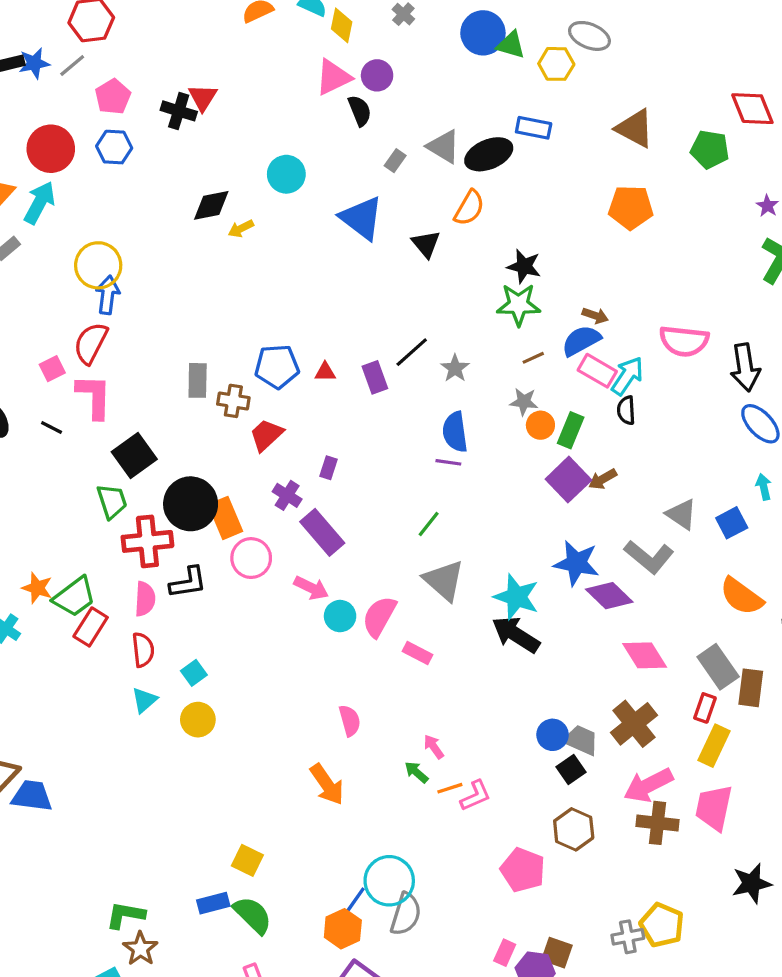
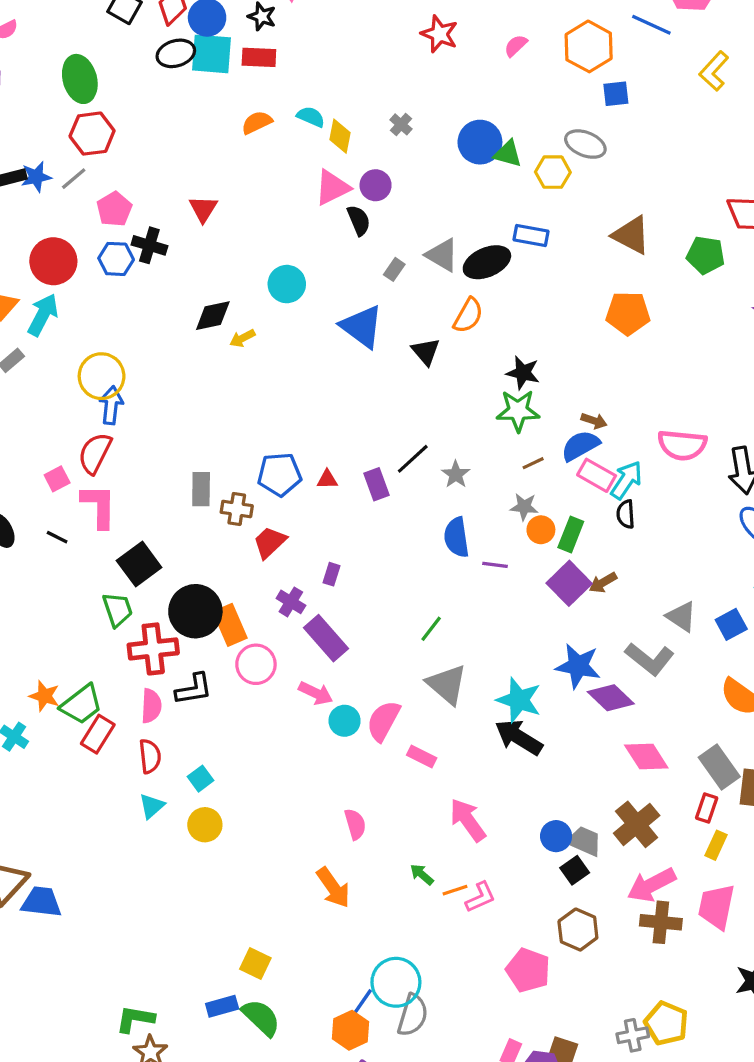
black cross: (179, 111) -> (149, 245), moved
purple line: (448, 462) -> (495, 565), moved
yellow rectangle: (714, 746) -> (716, 845), size x0.7
pink arrow: (434, 747) -> (468, 820), moved, size x1.8

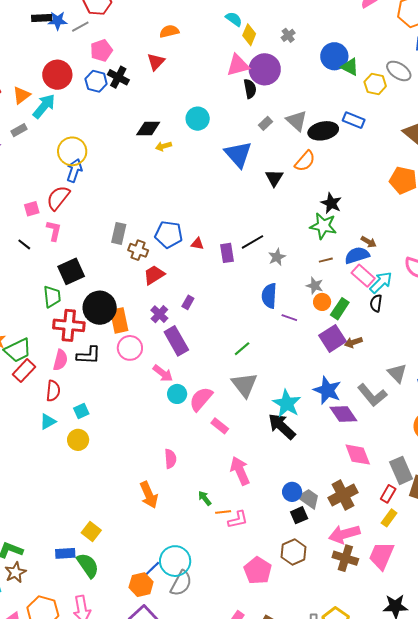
orange semicircle: (257, 122) -> (169, 31), moved
purple circle: (376, 185) -> (265, 69), size x1.6
pink L-shape: (99, 506) -> (54, 231), size x0.7

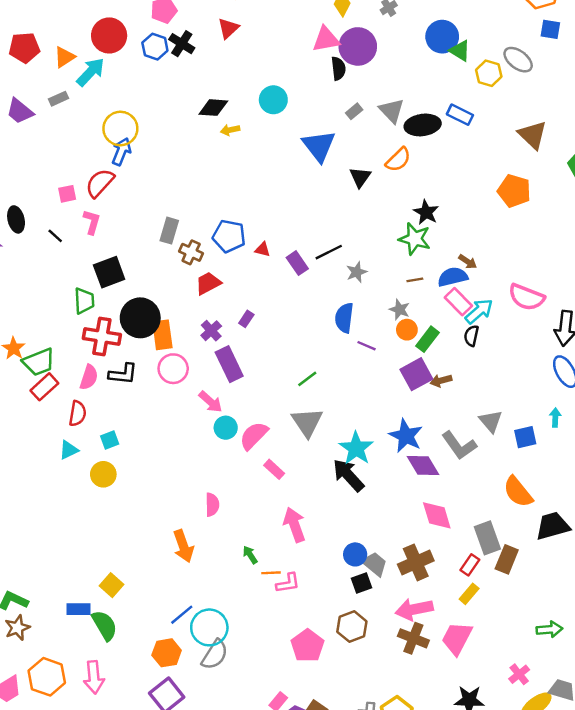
purple rectangle: (227, 253) -> (297, 263), turned -30
blue line: (151, 570) -> (182, 615), moved

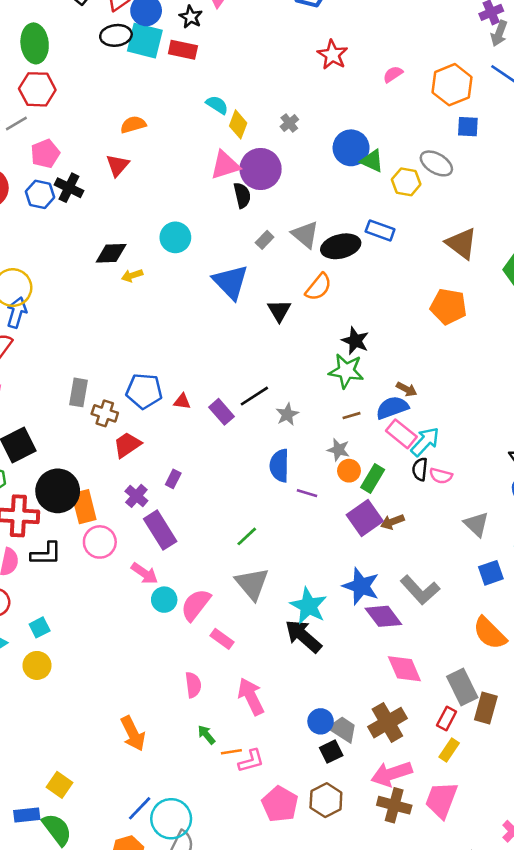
pink semicircle: (526, 297) -> (441, 476), moved, size x0.6
gray triangle: (491, 421) -> (476, 524), moved
pink semicircle: (212, 505) -> (193, 685), moved
pink pentagon: (307, 646) -> (280, 804), moved

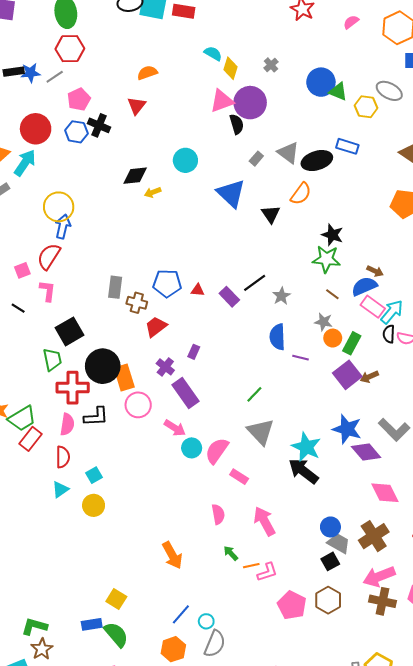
brown line: (352, 416) -> (332, 294), turned 56
blue circle: (321, 721) -> (330, 527), moved
cyan circle: (171, 819) -> (206, 621), size x0.5

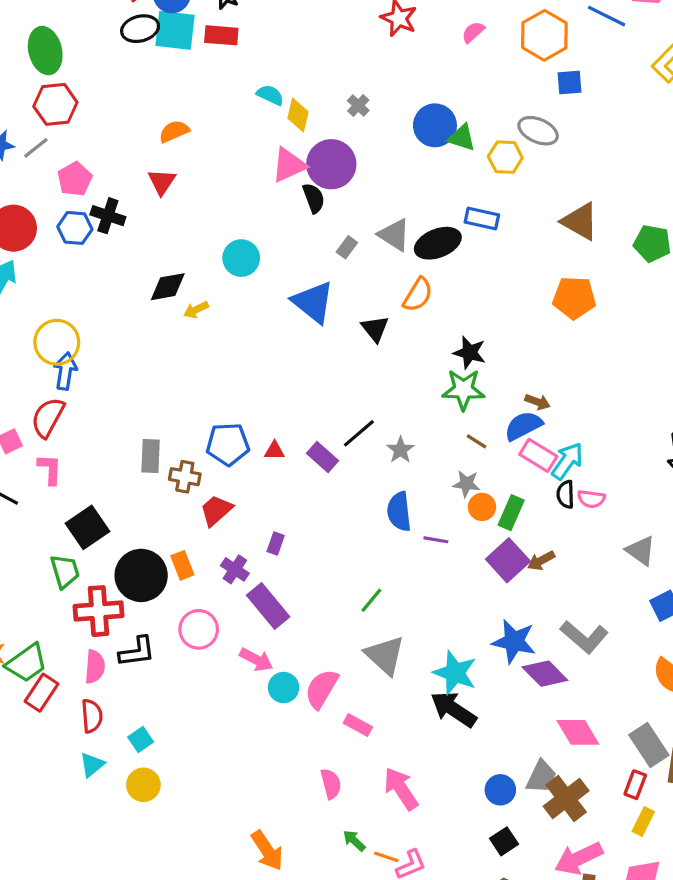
orange rectangle: (124, 377) -> (182, 565), moved, size x0.7
gray trapezoid: (339, 543) -> (541, 777), moved, turned 90
orange line: (251, 566) -> (386, 857), turned 35

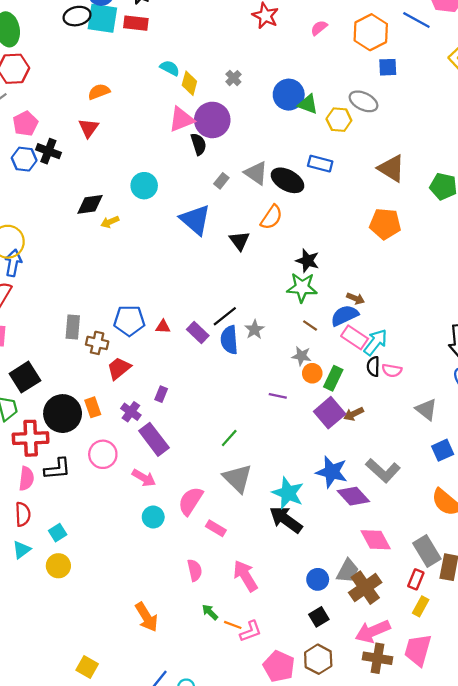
black ellipse: (438, 243) -> (287, 180), turned 48
blue semicircle: (399, 512) -> (229, 340), moved
cyan circle: (284, 688) -> (153, 517), moved

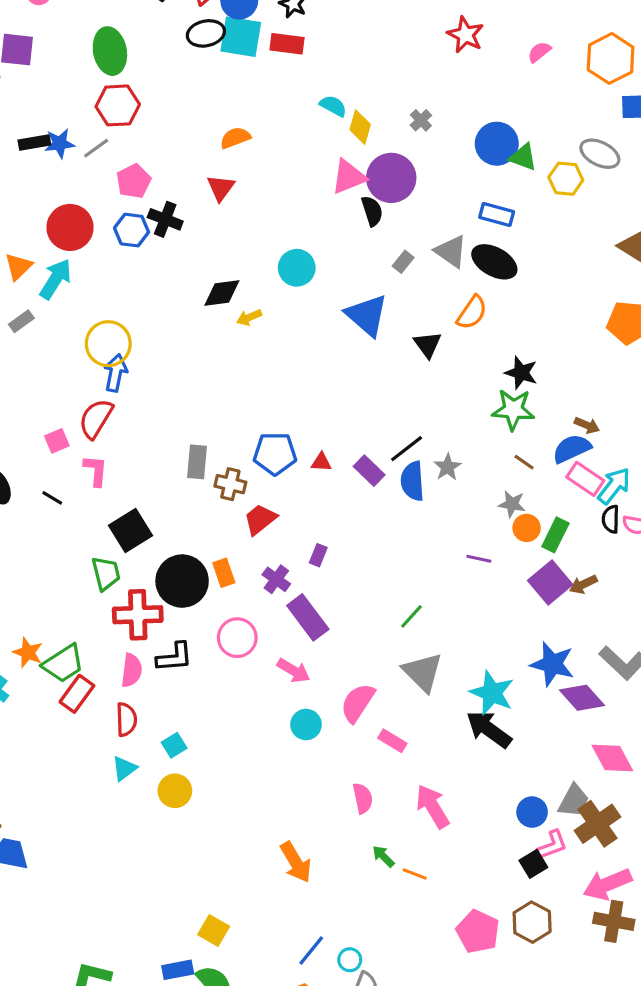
blue rectangle: (320, 164) -> (497, 214), moved
pink L-shape: (251, 631) -> (552, 845), moved

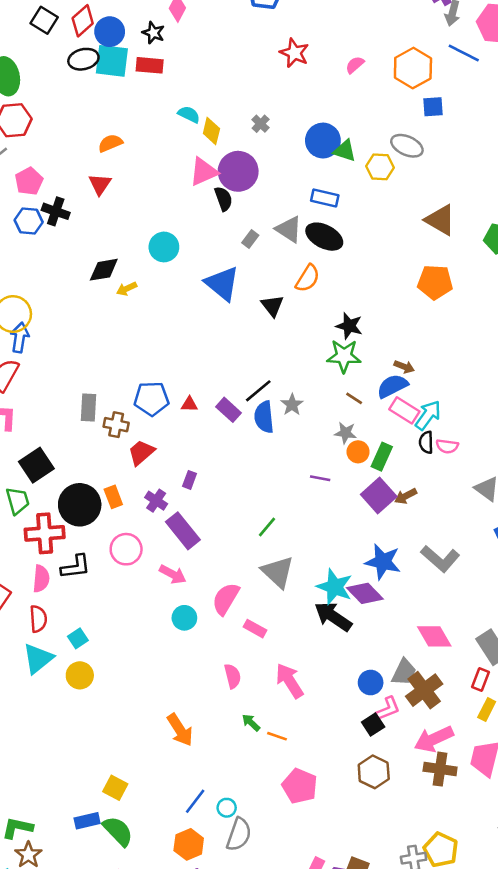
purple diamond: (582, 698) -> (365, 593), moved
cyan triangle: (124, 768) -> (38, 659), size x1.5
pink pentagon: (478, 931) -> (300, 786), moved

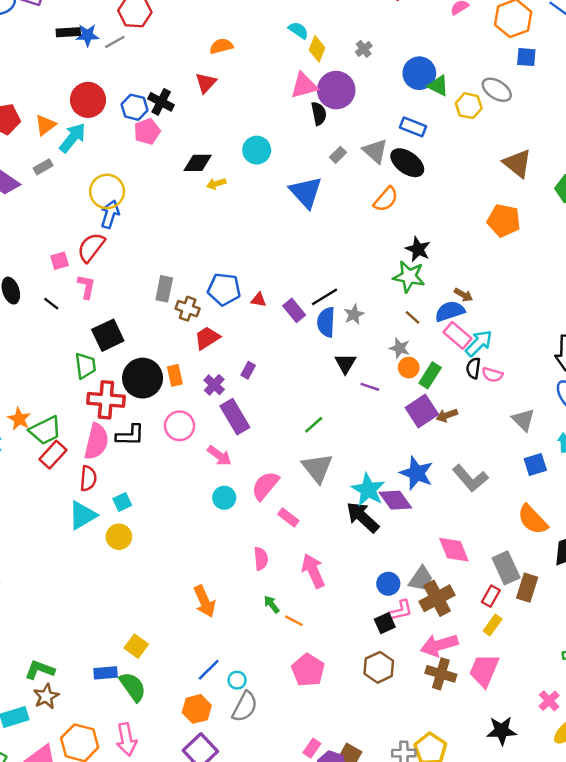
pink pentagon: (29, 181) -> (147, 131), moved
black triangle: (272, 306) -> (345, 363), moved
pink semicircle: (41, 579) -> (96, 441), size x1.4

